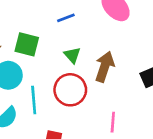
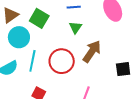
green triangle: (72, 55) -> (75, 27), moved

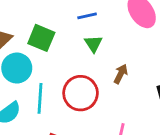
brown arrow: (92, 51) -> (121, 74), size x0.6

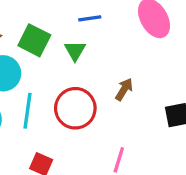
green triangle: (93, 44) -> (75, 51), moved

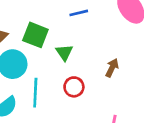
green triangle: (75, 51) -> (64, 52), moved
red circle: (75, 108) -> (74, 87), size x0.6

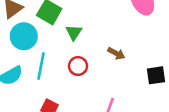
brown arrow: (112, 68) -> (116, 53), turned 84

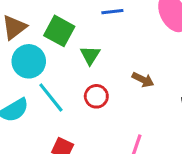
cyan line: (41, 66) -> (51, 97), turned -48

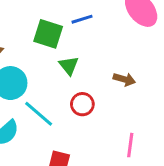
green square: (59, 31) -> (48, 34), moved

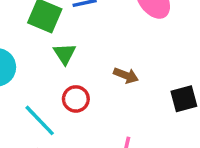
cyan line: (39, 114) -> (40, 120), moved

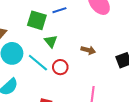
cyan line: (40, 120) -> (38, 63), moved

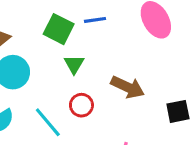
brown arrow: (88, 50) -> (128, 87), size x1.5
cyan line: (38, 63) -> (48, 122), moved

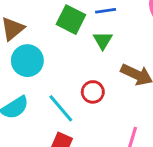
green triangle: (74, 64) -> (103, 40), moved

